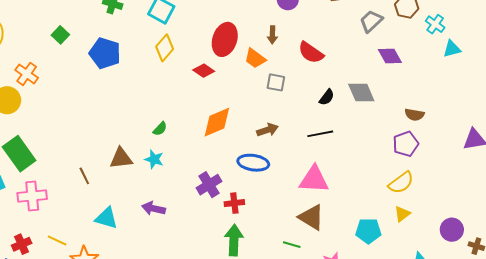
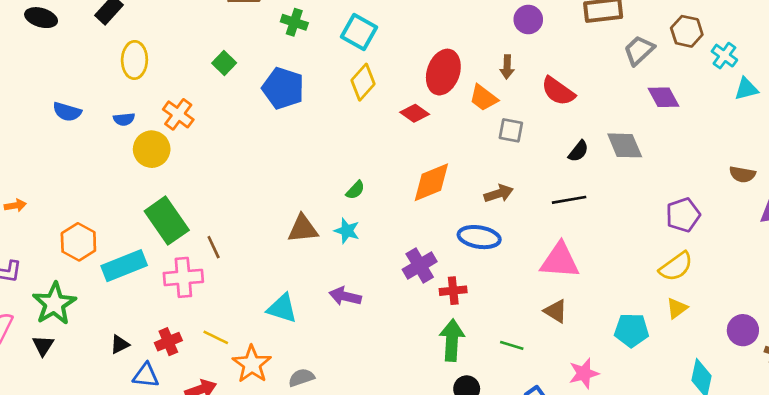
brown semicircle: (415, 115) -> (742, 174), moved
brown line: (84, 176) -> (214, 247), moved
brown triangle: (311, 217) -> (556, 311), size x0.7
green line: (292, 245) -> (512, 345), moved

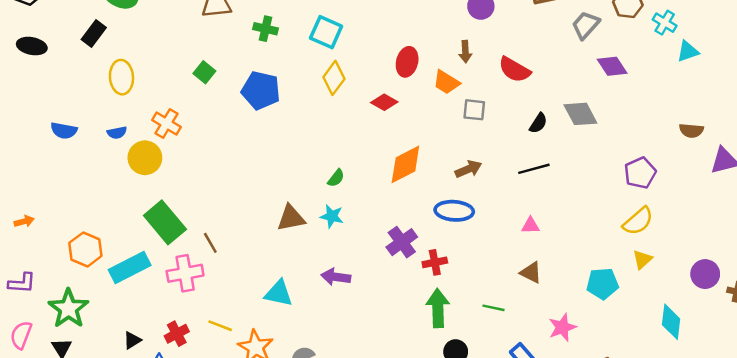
red ellipse: (443, 72) -> (407, 62), size x0.7
pink triangle: (560, 261) -> (531, 226), size x0.5

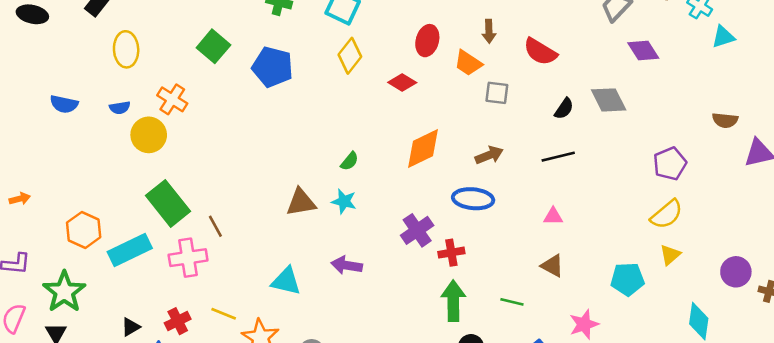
green square: (204, 72) -> (213, 46), size x1.4

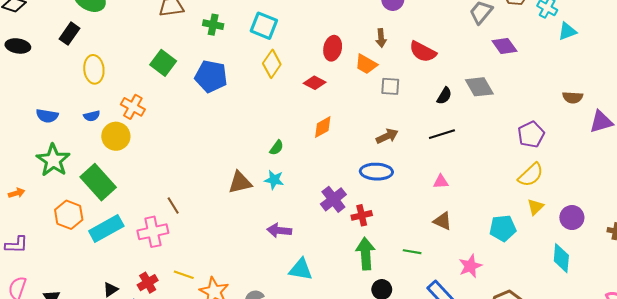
orange diamond: (423, 149) -> (323, 127), moved, size x0.7
green rectangle: (168, 203) -> (98, 182), moved
purple circle: (736, 272) -> (572, 218), moved
cyan triangle: (286, 281) -> (301, 269), moved
green star: (64, 292) -> (53, 160), moved

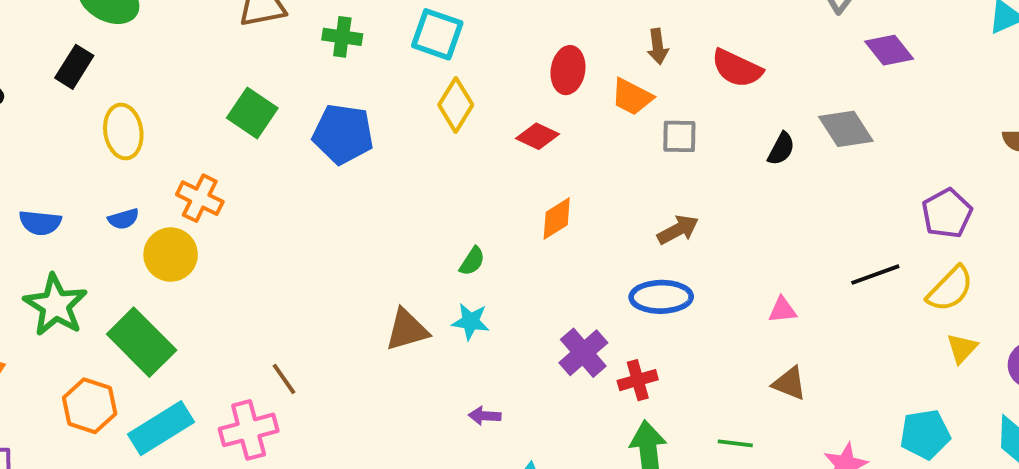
black line: (442, 134) -> (875, 275), moved
cyan pentagon: (503, 228) -> (925, 434), moved
purple arrow: (279, 230) -> (485, 416), size x0.7

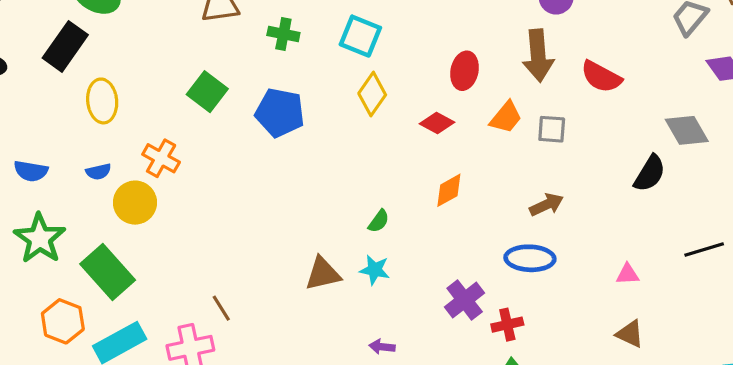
brown arrow: (658, 46) -> (538, 56), size x1.8
black rectangle: (74, 67) -> (65, 46), size x1.4
orange trapezoid: (632, 97) -> (506, 117), moved, turned -81
black semicircle: (781, 149) -> (650, 173), moved, size x1.4

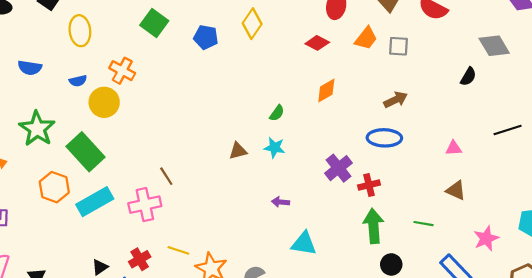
yellow diamond: (372, 94) -> (252, 24), moved
blue pentagon: (280, 113) -> (206, 37), size x0.7
blue semicircle: (31, 171) -> (30, 68), moved
black semicircle: (650, 173) -> (468, 77), size x0.7
brown triangle: (323, 274) -> (238, 151), size x0.7

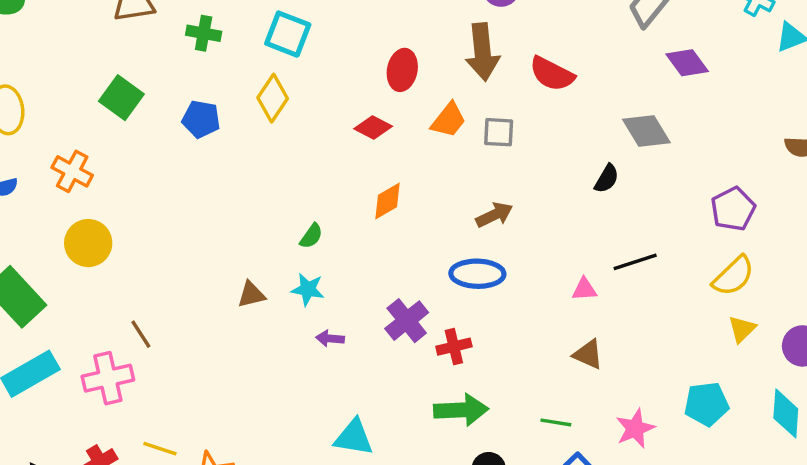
yellow circle: (104, 102) -> (88, 243), moved
black line: (508, 130) -> (635, 262), moved
purple arrow: (280, 202) -> (330, 338), moved
green line: (423, 224) -> (556, 422), moved
green arrow: (373, 226) -> (461, 410), turned 92

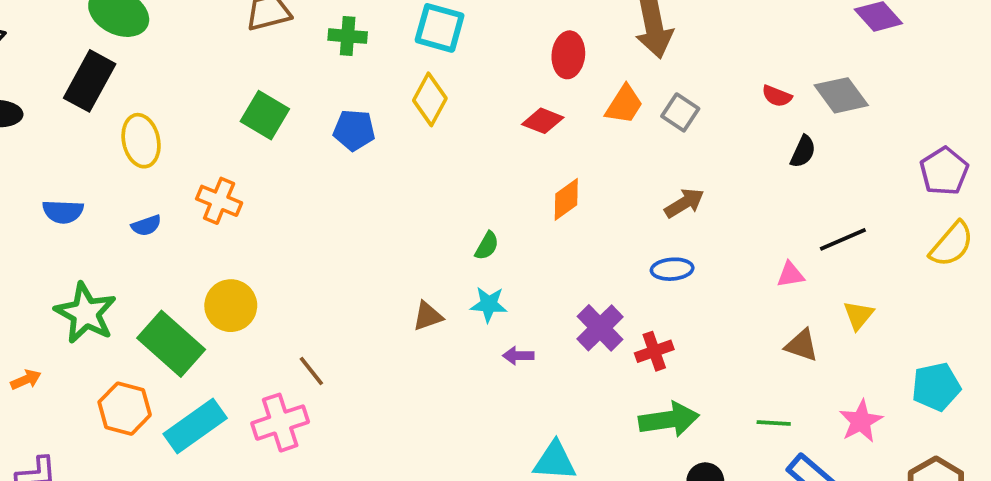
red semicircle: (552, 74) -> (777, 96), moved, size x0.6
gray square: (499, 132) -> (680, 112), turned 36
yellow circle: (88, 243) -> (231, 306), moved
blue ellipse: (477, 274) -> (672, 269), size x0.7
yellow triangle: (742, 329) -> (858, 315), moved

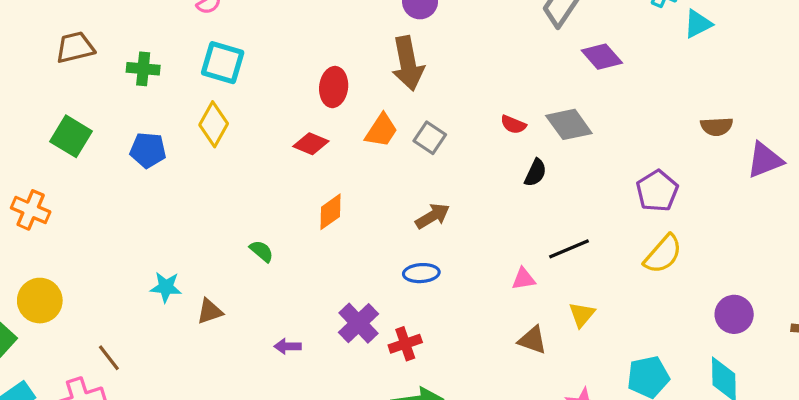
green semicircle: (487, 246) -> (262, 251), turned -80
cyan star: (489, 304) -> (166, 287), moved

